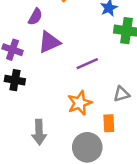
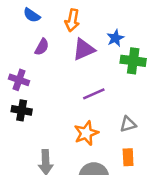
purple triangle: (49, 42) -> (84, 49), moved
orange rectangle: (109, 123) -> (128, 157), moved

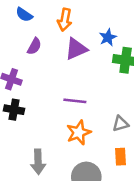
purple line: (94, 94) -> (75, 101), moved, turned 30

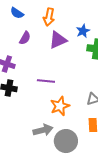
purple line: (75, 101) -> (46, 81), moved
gray arrow: (38, 162) -> (43, 130), moved, turned -102

